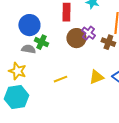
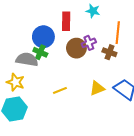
blue circle: (29, 25) -> (43, 37), moved
purple cross: (88, 33) -> (89, 43), turned 32
gray semicircle: (28, 49) -> (27, 59), size x1.5

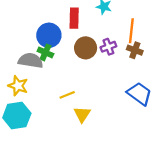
purple cross: (89, 43) -> (108, 47), moved
brown cross: (109, 52) -> (135, 50), moved
yellow triangle: (97, 88) -> (82, 114), moved, turned -35

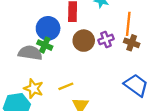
yellow star: (18, 86) -> (34, 89), moved

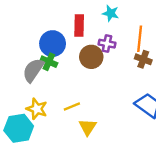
purple cross: (106, 39) -> (107, 44), moved, turned 32
gray semicircle: (30, 53) -> (33, 70), turned -65

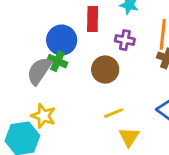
brown circle: (91, 57) -> (105, 70), moved
yellow line: (72, 106) -> (114, 113), moved
yellow triangle: (88, 127) -> (129, 137), moved

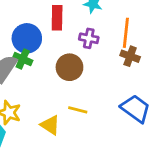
yellow line: (114, 113) -> (78, 110), turned 36
yellow triangle: (129, 137) -> (50, 125), moved, turned -30

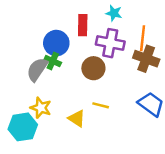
purple cross: (89, 38) -> (110, 43), size x1.6
brown cross: (130, 56) -> (146, 59), size x1.5

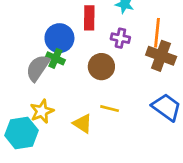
purple cross: (110, 43) -> (120, 38), size x0.6
yellow star: (41, 108) -> (42, 111), turned 30

